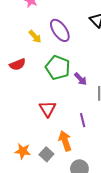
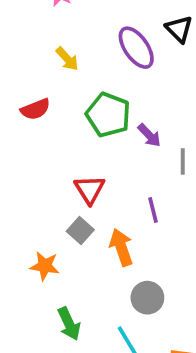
purple ellipse: (60, 30) -> (136, 48), moved
gray square: (46, 154) -> (80, 231), moved

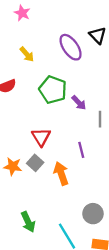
orange star: (45, 266) -> (13, 166), moved
gray circle: (147, 298) -> (93, 214), moved

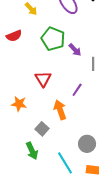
purple line: (81, 150) -> (77, 90), turned 48
gray square: (35, 163) -> (42, 129), moved

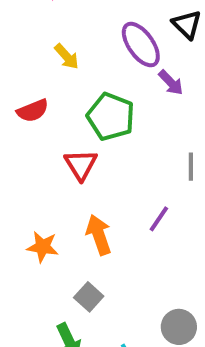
purple arrow: (75, 50) -> (171, 83), moved
red triangle: (43, 79) -> (81, 165), moved
orange arrow: (60, 110) -> (99, 235), moved

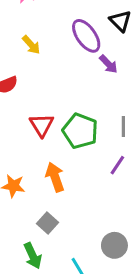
green pentagon: (111, 117) -> (80, 131), moved
purple line: (159, 219) -> (117, 165), moved

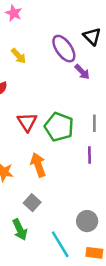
purple line: (117, 165) -> (90, 155), turned -35

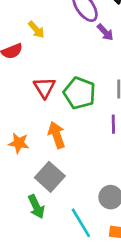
yellow arrow: (19, 56) -> (36, 30), moved
gray square: (32, 203) -> (50, 177), size x1.5

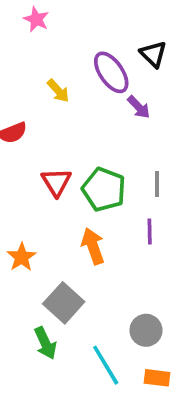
yellow arrow: (36, 30) -> (58, 91), moved
orange arrow: (57, 135) -> (93, 246), moved
orange star: (19, 143) -> (22, 257), turned 30

